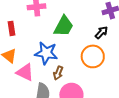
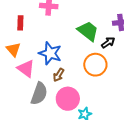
green trapezoid: (64, 26) -> (88, 31), moved, turned -90

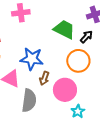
pink circle: (68, 99) -> (65, 90), moved

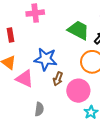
gray semicircle: (29, 100) -> (39, 109), moved, size x0.6

